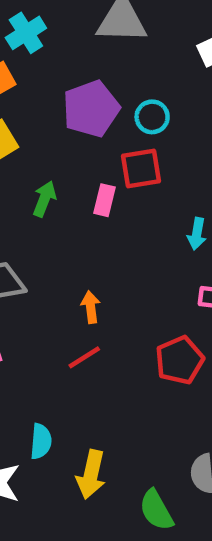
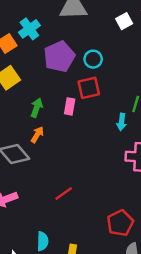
cyan cross: (26, 33) -> (29, 29), moved
orange arrow: (91, 307) -> (37, 135), moved, turned 42
red pentagon: (180, 360) -> (120, 223), moved

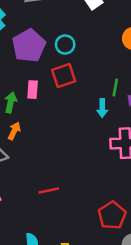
pink rectangle: (70, 106) -> (33, 90), moved
red line: (64, 194) -> (49, 190), turned 30

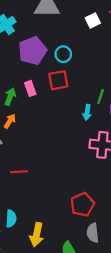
pink rectangle: (33, 90) -> (30, 88), turned -32
red line: (49, 190) -> (19, 172), moved

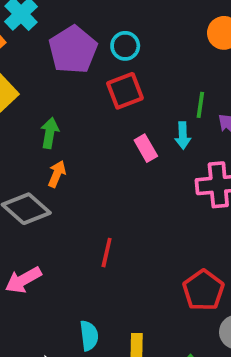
pink rectangle: (30, 88) -> (146, 148), moved
red line: (19, 172) -> (107, 253), moved, turned -63

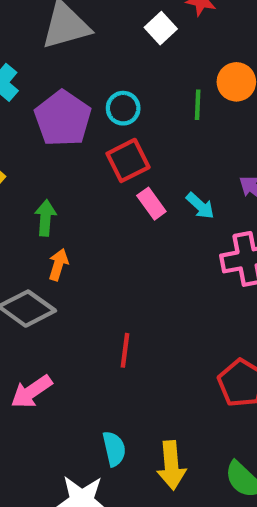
green line: (200, 105) -> (198, 105), moved
cyan arrow: (183, 136) -> (200, 206), turned -40
pink rectangle: (146, 148) -> (151, 204), moved

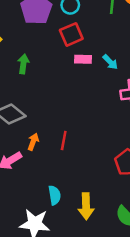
pink rectangle: (151, 204) -> (83, 59), turned -56
orange arrow: (58, 265) -> (33, 142), moved

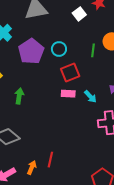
red square: (71, 34) -> (70, 72), moved
orange arrow: (33, 142) -> (32, 167), moved

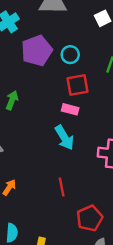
cyan arrow: (90, 97) -> (64, 138), moved, size x1.5
red line: (50, 160) -> (62, 187), moved, turned -35

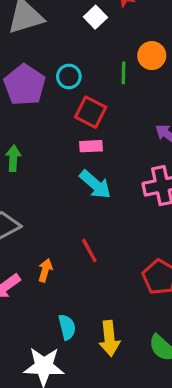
red square: (78, 85) -> (91, 112), turned -35
red line: (62, 187) -> (89, 250), moved

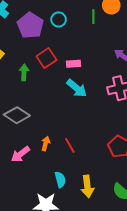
red square: (91, 112) -> (46, 58), moved, turned 30
red line: (89, 250) -> (70, 146), moved

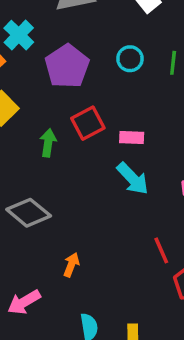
cyan circle: (59, 19) -> (130, 59), moved
red line: (70, 146) -> (161, 250), moved
pink arrow: (20, 154) -> (24, 302), moved

